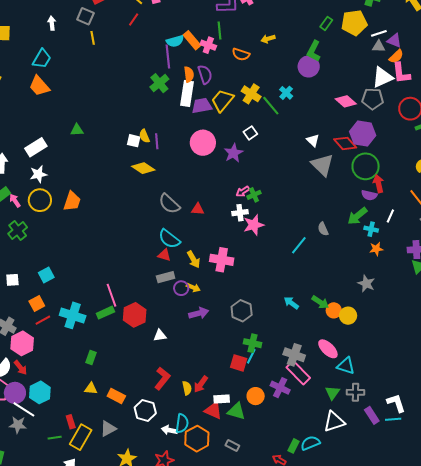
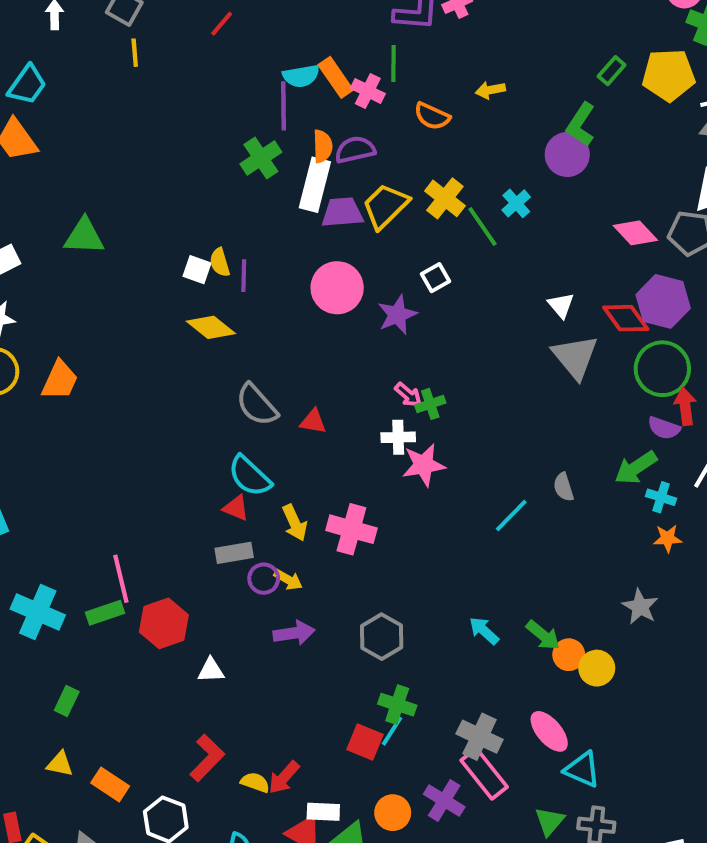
purple semicircle: (205, 74) -> (355, 150), turned -90
green triangle: (77, 130) -> (84, 236), size x1.5
pink arrow: (243, 191) -> (408, 395), turned -112
yellow semicircle: (187, 388) -> (255, 782), turned -64

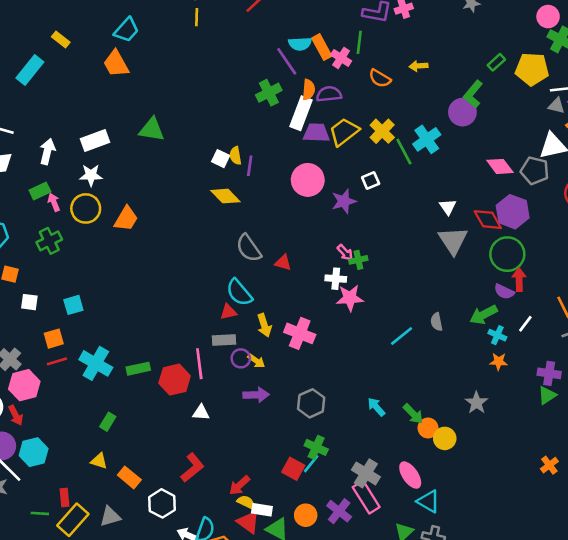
purple line: (283, 106) -> (287, 61), turned -40
cyan cross: (516, 203) -> (427, 139), size x1.5
red triangle: (236, 508) -> (228, 312), turned -42
pink line: (121, 579) -> (199, 364), moved
yellow semicircle: (255, 782) -> (246, 502), moved

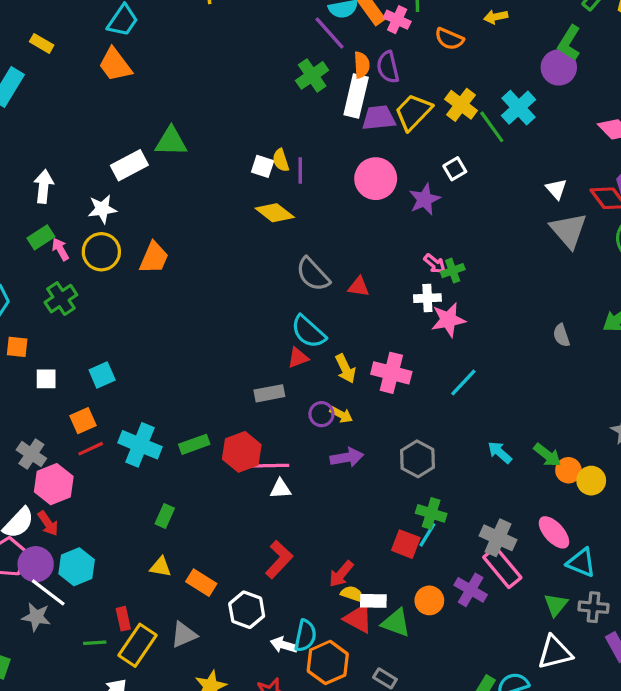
purple semicircle: (329, 94) -> (388, 67), turned -90
white rectangle: (95, 140) -> (129, 165), moved
cyan line: (402, 336) -> (463, 383), moved
gray rectangle: (224, 340) -> (269, 393), moved
pink line: (199, 364) -> (269, 466), moved, turned -76

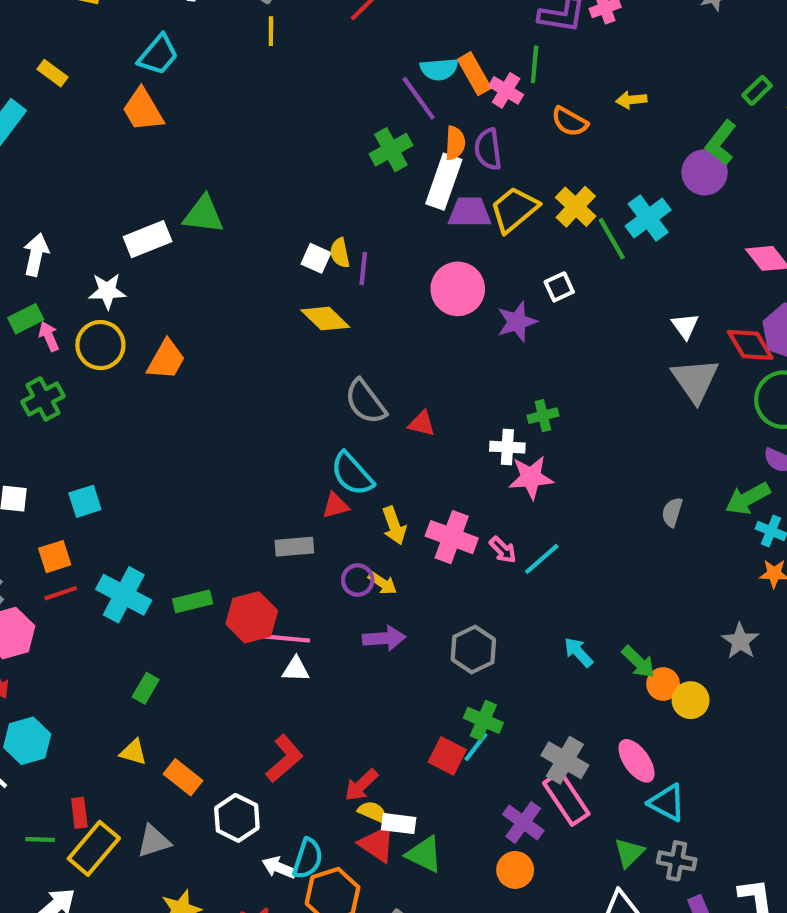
pink arrow: (435, 264) -> (503, 550), moved
gray semicircle: (561, 335) -> (672, 512), turned 30
orange circle: (429, 600) -> (515, 870), moved

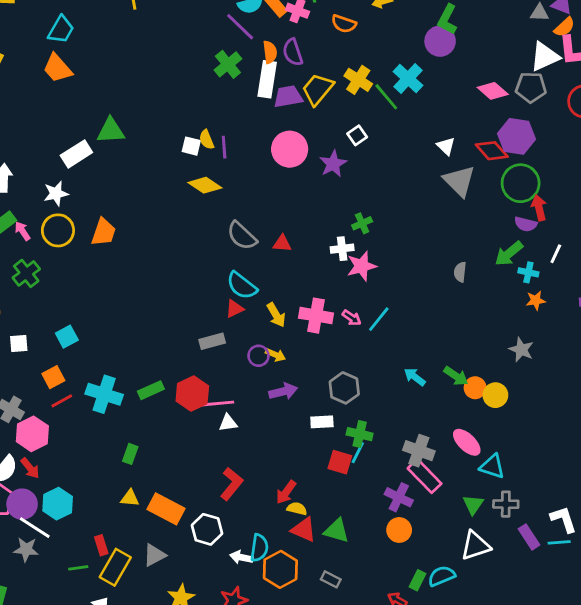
orange rectangle: (183, 777) -> (166, 509), size x1.4
white rectangle: (399, 824) -> (322, 422), moved

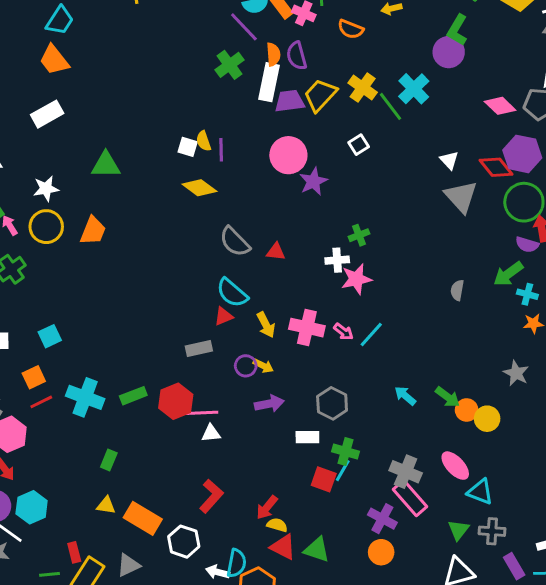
green triangle: (111, 131) -> (106, 165), moved
white rectangle: (76, 154) -> (47, 114), moved
purple star: (333, 164) -> (313, 181), moved

